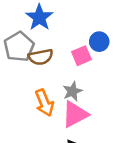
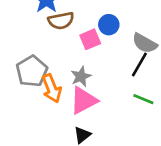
gray pentagon: (19, 47) -> (32, 71), moved
brown semicircle: (41, 57) -> (61, 21), moved

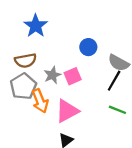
brown semicircle: (61, 21) -> (26, 61), moved
pink square: (90, 39) -> (73, 76), moved
gray star: (81, 76) -> (52, 75), moved

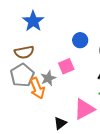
gray star: (52, 75) -> (48, 78), moved
pink triangle: (67, 111) -> (84, 109), moved

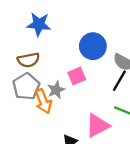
blue star: (33, 21) -> (39, 24), turned -30
blue circle: (80, 40) -> (93, 46), size x1.5

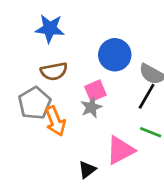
brown semicircle: (28, 60) -> (54, 71), moved
gray star: (56, 90) -> (91, 107), moved

